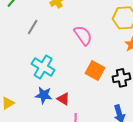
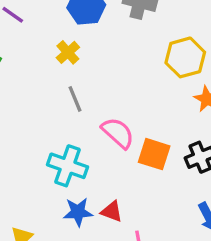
gray line: (33, 27) -> (75, 99), moved, turned -42
pink semicircle: (83, 35) -> (118, 133), moved

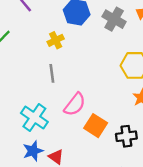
pink semicircle: (118, 133) -> (75, 104), turned 70
blue star: (78, 212) -> (33, 151), turned -30

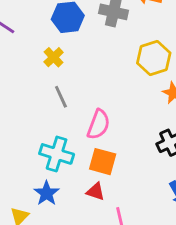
orange square: (96, 126) -> (103, 162), moved
blue star: (33, 151) -> (47, 193), moved

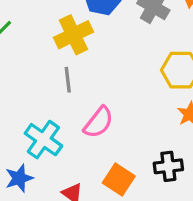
yellow cross: (54, 57) -> (73, 35), size x1.6
orange square: (103, 162) -> (119, 180), moved

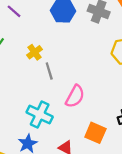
yellow cross: (73, 35) -> (35, 52), moved, size x0.6

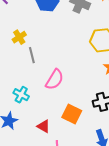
cyan cross: (40, 115) -> (21, 95), size x0.7

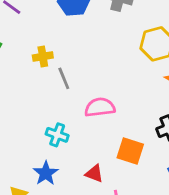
yellow cross: (19, 37) -> (43, 57), turned 32
pink semicircle: (55, 80) -> (100, 107), turned -120

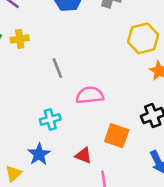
yellow cross: (43, 57) -> (20, 39), moved
cyan cross: (57, 135) -> (50, 119), turned -36

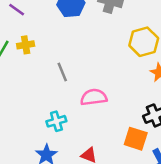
orange square: (117, 136) -> (136, 139), moved

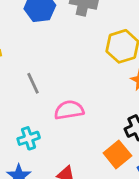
orange square: (136, 139) -> (117, 154), turned 35

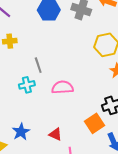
cyan cross: (29, 138) -> (27, 85), moved

